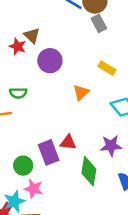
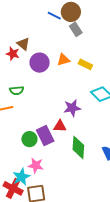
orange triangle: (81, 92) -> (63, 60), moved, turned 32
purple star: (111, 146) -> (72, 108), moved
green circle: (23, 166) -> (29, 139), moved

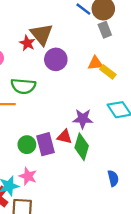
brown triangle: (23, 44) -> (42, 34), size x1.5
orange triangle: (63, 60) -> (95, 63), moved
green semicircle: (17, 91) -> (23, 86), size x1.5
green diamond: (78, 147) -> (82, 147), moved

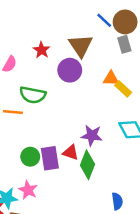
brown triangle: (42, 34) -> (81, 46), moved

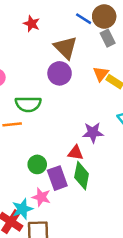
red star: (41, 50) -> (32, 24), moved
orange triangle: (111, 78) -> (101, 74), turned -42
purple rectangle: (50, 158) -> (57, 178), moved
green diamond: (88, 165) -> (82, 176), moved

